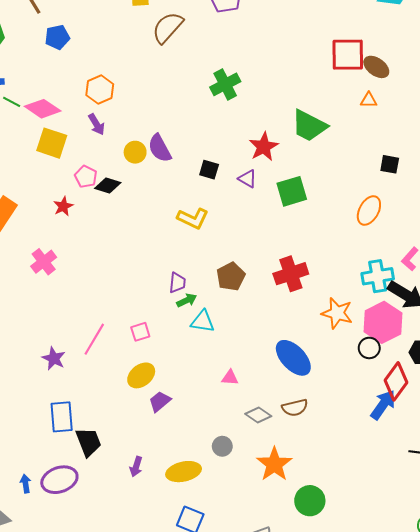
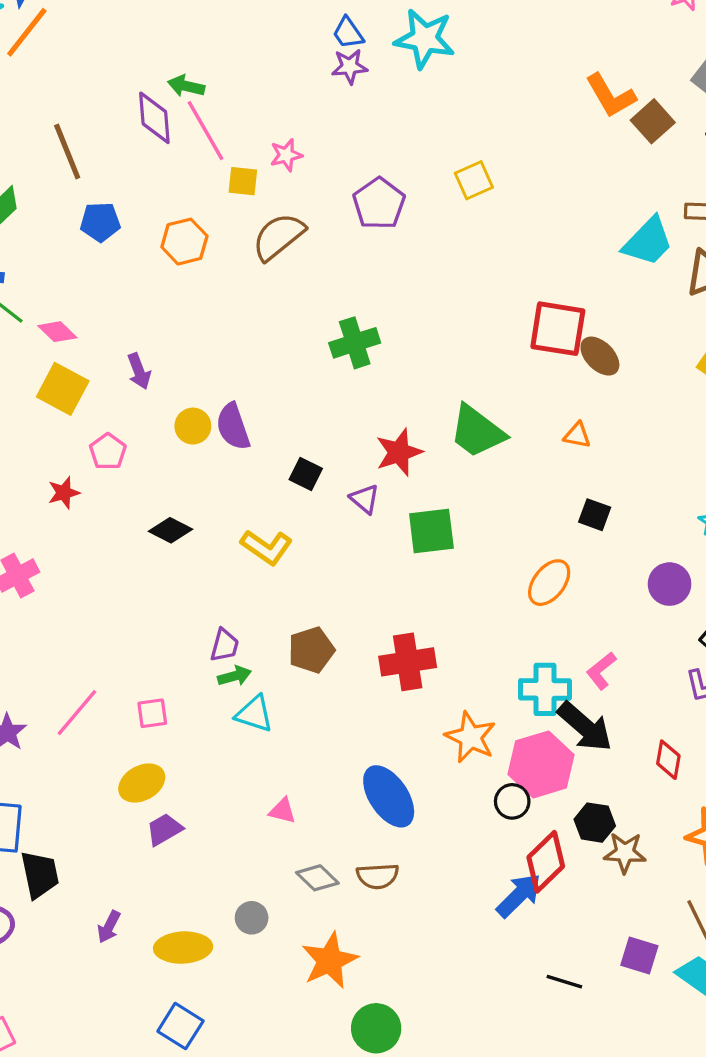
orange hexagon: (100, 90) -> (184, 242), moved
orange triangle: (369, 100) -> (577, 435), moved
pink diamond: (43, 109) -> (57, 332), size x0.7
black diamond: (108, 186) -> (170, 530), moved

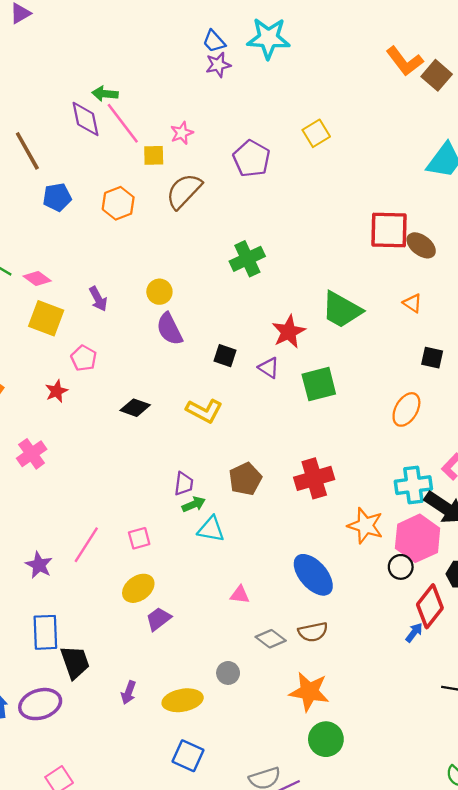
yellow circle: (193, 426) -> (159, 292), moved
orange triangle: (577, 435) -> (412, 303), turned 30
blue arrow: (519, 895) -> (414, 632), size x0.6
orange star: (330, 960) -> (309, 692), moved, turned -30

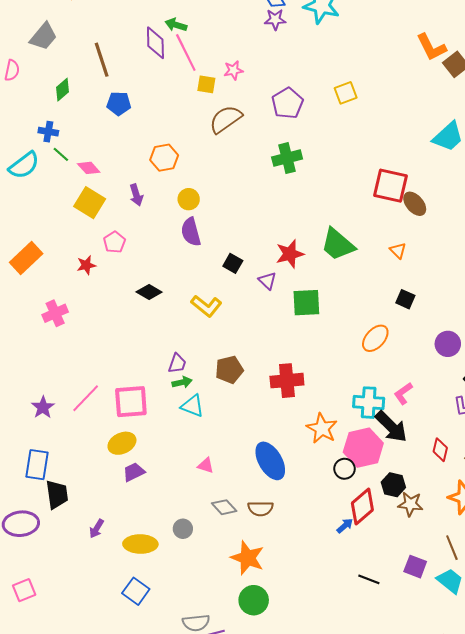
orange hexagon: (118, 203) -> (164, 158), moved
green cross: (247, 259) -> (287, 158), moved
pink square: (139, 538) -> (131, 402), size x1.8

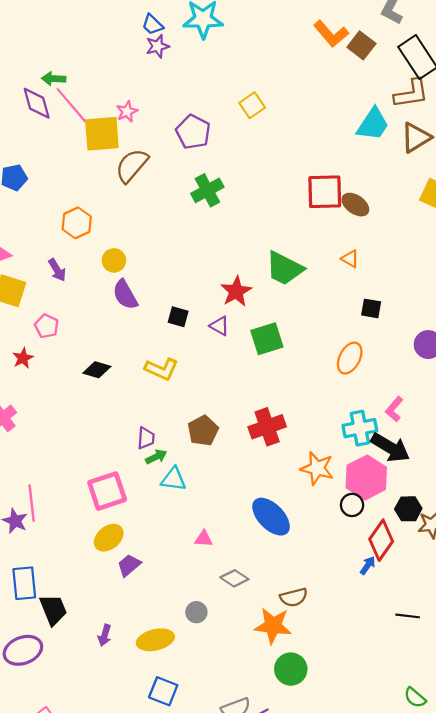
yellow square: (206, 84) -> (102, 134), size x1.8
pink line: (86, 398) -> (32, 503), moved, turned -36
brown semicircle: (260, 509) -> (294, 597), moved

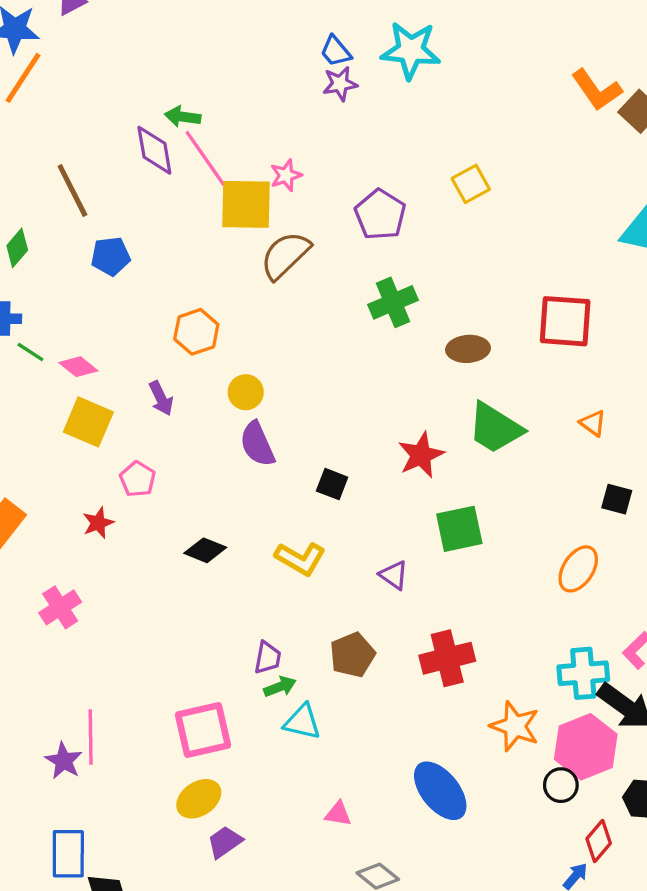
brown ellipse: (355, 205) -> (468, 349), moved, turned -44
purple triangle: (219, 326) -> (394, 575), moved
red diamond: (381, 540) -> (599, 841), size x0.7

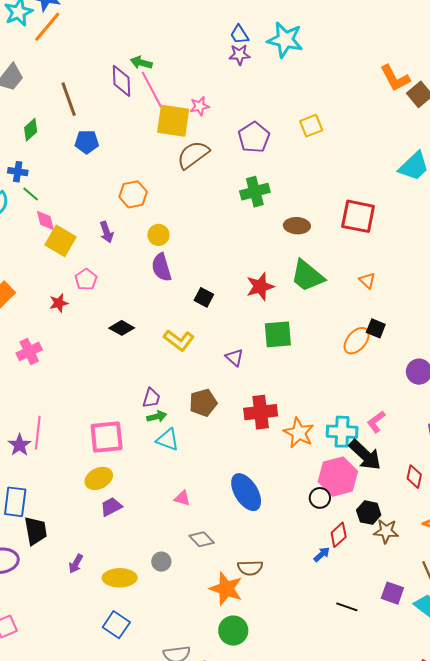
pink diamond: (78, 367) -> (45, 220), moved, turned 30
orange ellipse: (578, 569) -> (357, 341), moved
orange star: (515, 726) -> (299, 433), moved

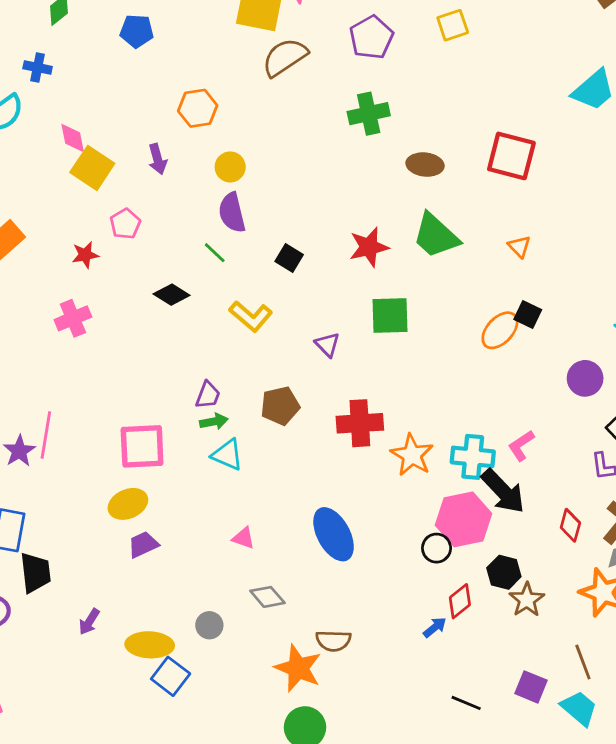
green line: (31, 194) -> (215, 253), moved
pink cross: (29, 351) -> (73, 318), moved
brown star: (386, 531) -> (527, 600), turned 30
blue square: (116, 625) -> (171, 676), moved

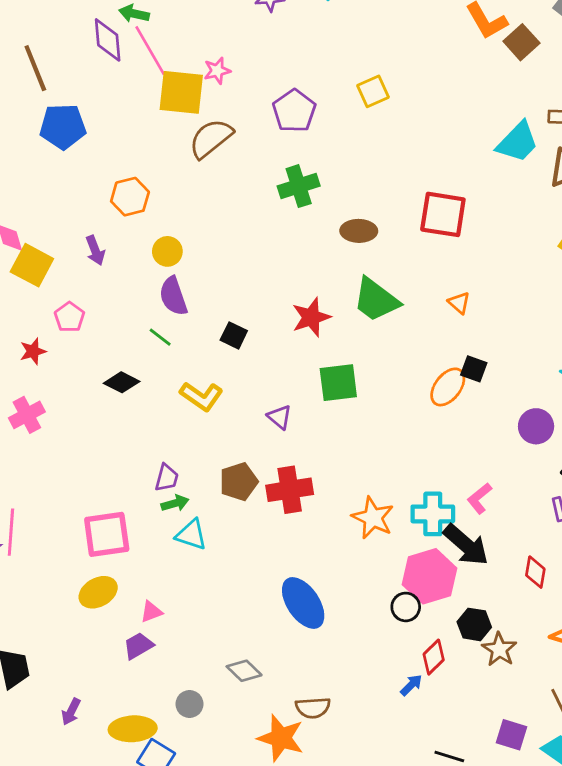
blue pentagon: (137, 31) -> (63, 126), size x1.4
red cross: (360, 423) -> (290, 490), moved
pink triangle: (244, 538) -> (151, 612), moved, turned -35
purple trapezoid: (143, 544) -> (138, 646), moved

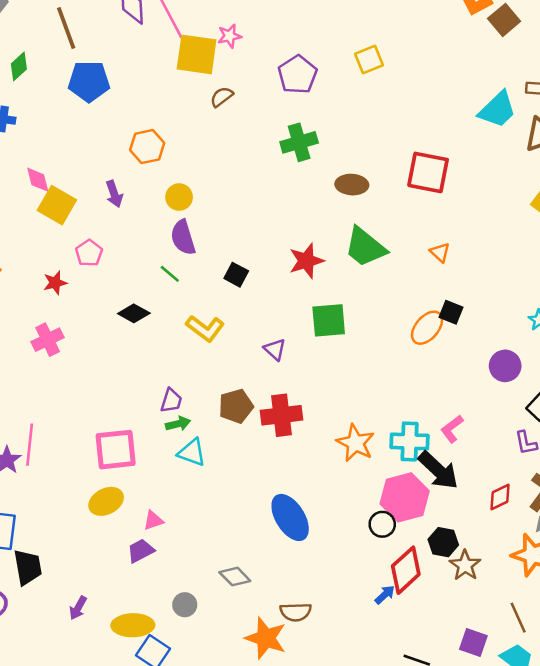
brown semicircle: (211, 138) -> (222, 97), size x0.6
red diamond: (535, 572) -> (500, 497), turned 52
red diamond: (434, 657) -> (406, 570), size x1.5

